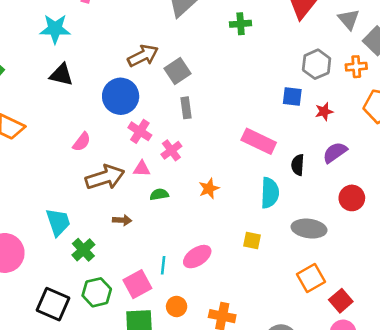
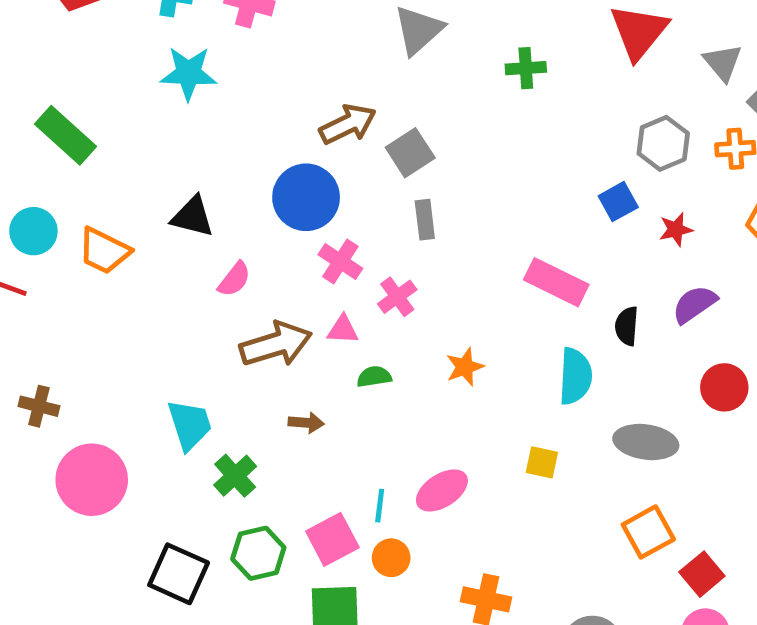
black triangle: (61, 75) -> (193, 217), moved
blue square: (292, 97) -> (618, 202), turned -36
orange circle: (177, 306) -> (391, 558), moved

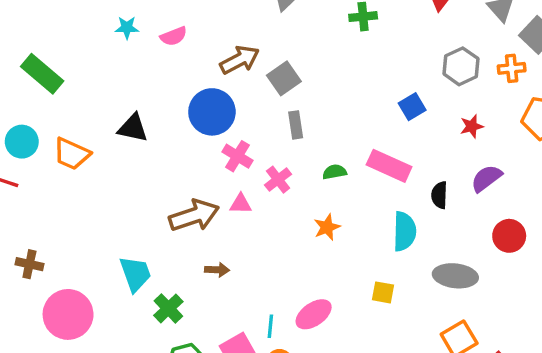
cyan star: (188, 73) -> (127, 28), size x0.6
blue square: (618, 202) -> (412, 107), moved
pink semicircle: (234, 279) -> (174, 36), moved, turned 32
green semicircle: (374, 377) -> (334, 172), moved

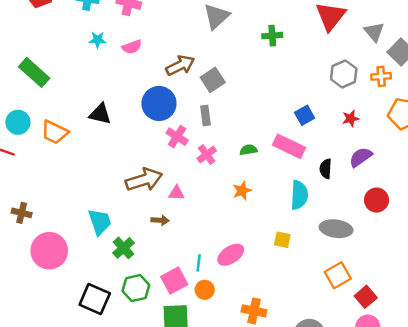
blue square: (412, 107) -> (305, 115), moved
gray rectangle: (296, 125) -> (205, 116), moved
pink triangle: (241, 204) -> (177, 193), moved

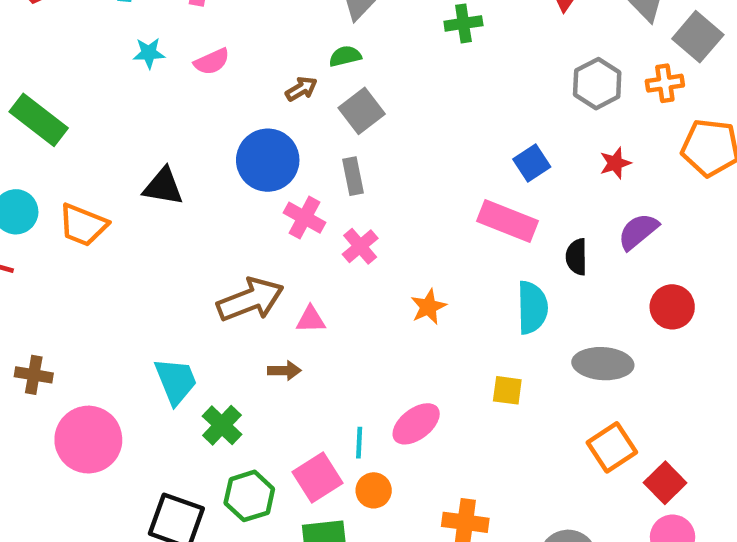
brown arrow: (180, 65) -> (301, 89), size x0.6
green semicircle: (248, 150) -> (345, 56), moved

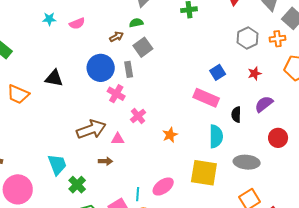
gray rectangle: (353, 176) -> (129, 69), moved
pink cross: (360, 246) -> (138, 116), moved
yellow square: (507, 390) -> (204, 173), size x2.0

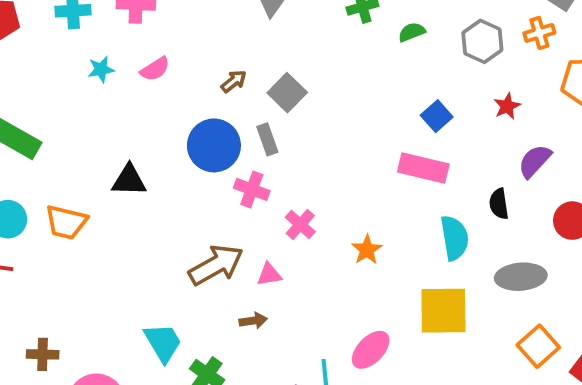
green semicircle: (136, 23) -> (412, 32), moved
black semicircle: (236, 114) -> (499, 204), moved

